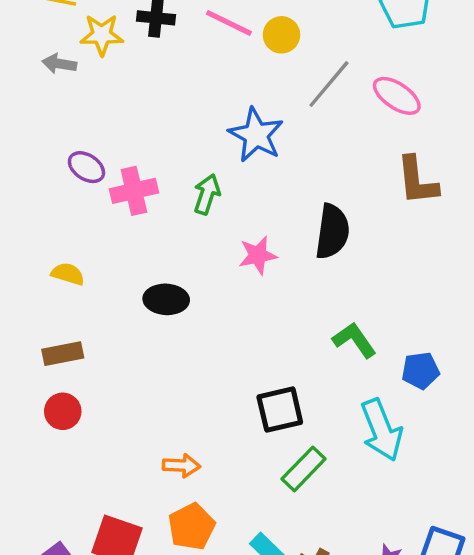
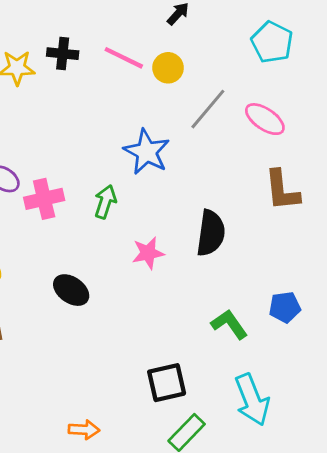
black ellipse: (166, 299) -> (71, 290), turned 32
blue pentagon: (421, 371) -> (285, 307), moved

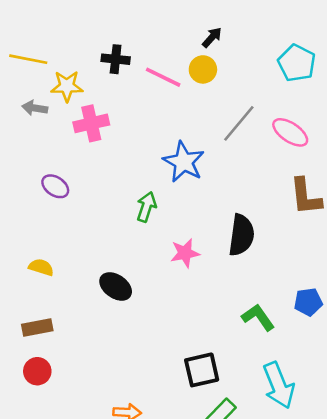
black cross: (63, 54) -> (116, 59), moved
yellow circle: (168, 68) -> (203, 69), moved
pink cross: (44, 199) -> (91, 123), moved

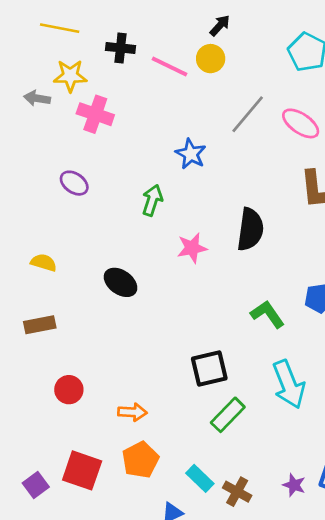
yellow line: (28, 59) -> (60, 28), moved
pink cross: (91, 123) -> (95, 114), turned 32
blue star: (184, 162) -> (191, 154), size x0.7
purple ellipse: (55, 186) -> (74, 183), moved
red circle: (37, 371) -> (69, 390), moved

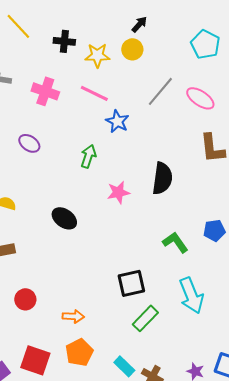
yellow line: (60, 28) -> (18, 26), turned 36
pink line: (170, 67) -> (94, 93), moved
yellow star: (70, 76) -> (97, 55), moved

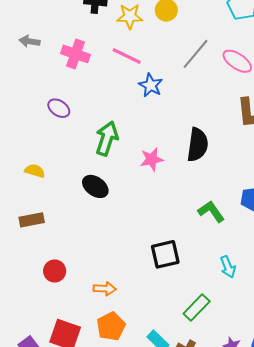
green arrow: (88, 156) -> (107, 138), moved, size x1.4
cyan arrow: (191, 295) -> (228, 267), size x0.6
green rectangle: (145, 318) -> (197, 308), moved

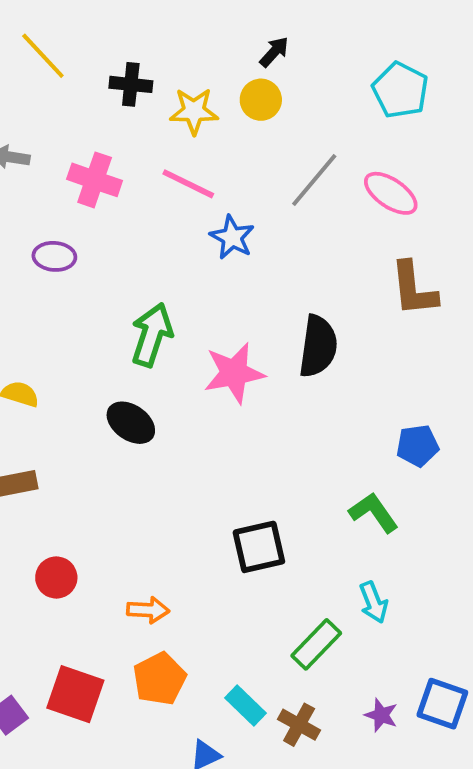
purple ellipse: (59, 108) -> (54, 256), moved, turned -30
pink star: (152, 159) -> (234, 373), size x1.4
green L-shape: (211, 212) -> (374, 513), moved
cyan arrow: (228, 267) -> (374, 602), moved

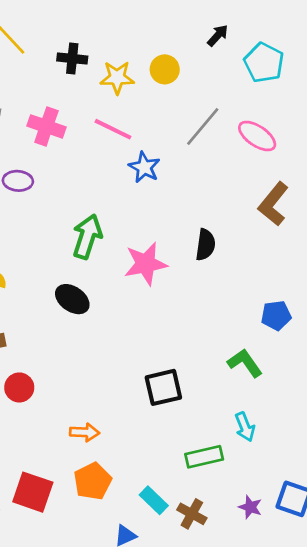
black arrow: (274, 52) -> (218, 35), moved
brown L-shape: (414, 289) -> (273, 204), turned 45
black semicircle: (318, 346) -> (205, 245), size x0.7
red circle: (56, 577) -> (19, 387), moved
green rectangle: (316, 644) -> (204, 457), turned 33

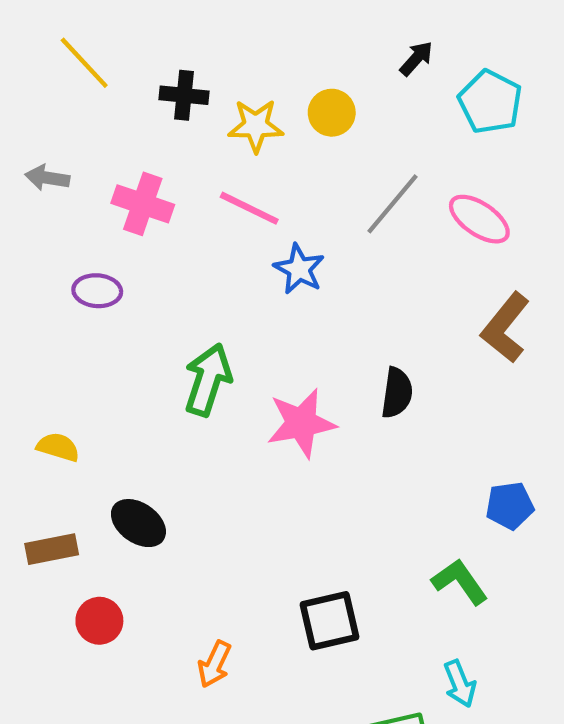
black ellipse: (72, 299) -> (138, 523), moved
orange arrow: (84, 432) -> (214, 664), moved, turned 112

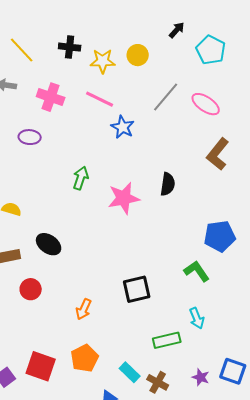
yellow line: (84, 63) -> (22, 50), moved
green arrow: (208, 380) -> (81, 178), size x0.7
blue pentagon: (510, 506) -> (220, 236), size x1.4

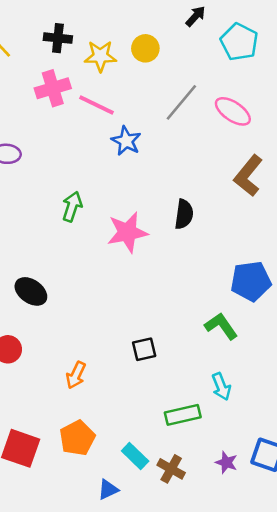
pink cross: (51, 97) -> (53, 88), moved, turned -36
black square: (137, 289) -> (144, 349), size x0.7

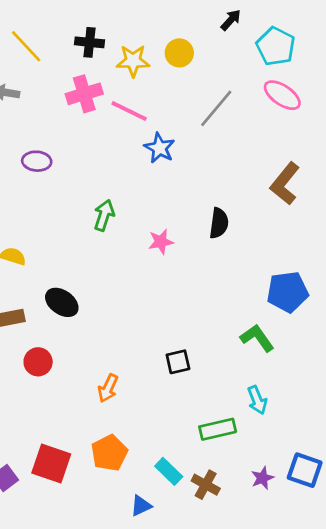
pink ellipse: (233, 111) -> (282, 95), moved
pink star: (127, 232) -> (161, 242), size x0.6
purple star: (226, 462) -> (262, 478), turned 30

